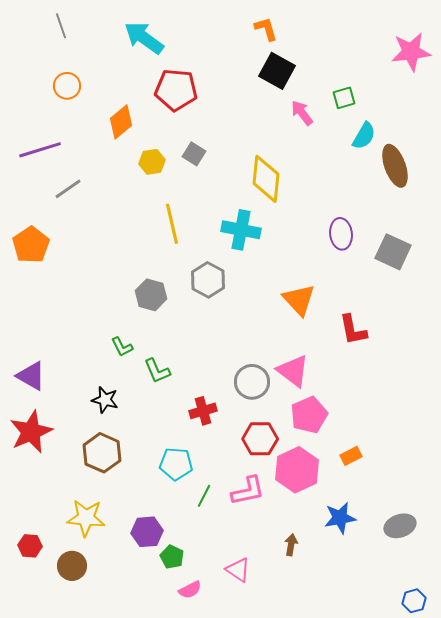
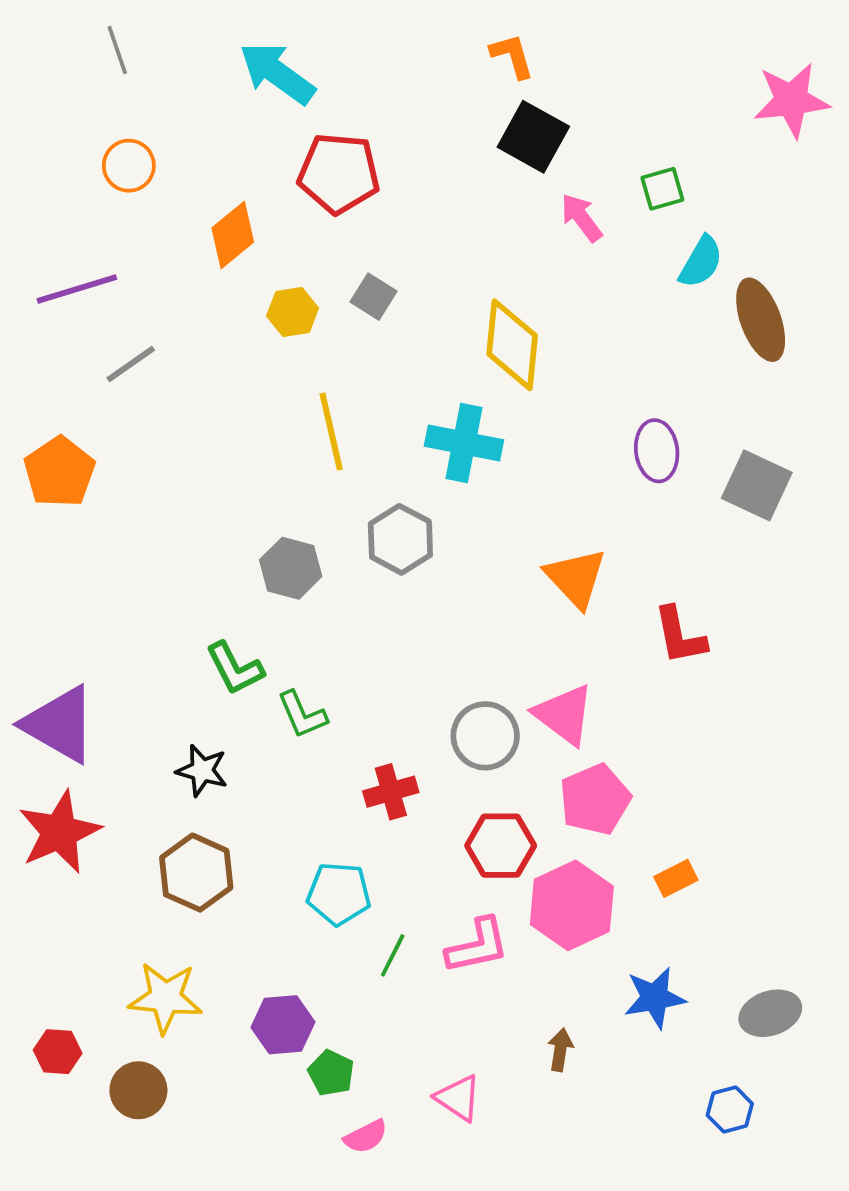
green L-shape: (122, 347) -> (235, 668), size x1.4
purple triangle: (31, 376) -> (59, 724), size x1.4
blue hexagon: (414, 601) -> (730, 1110), moved

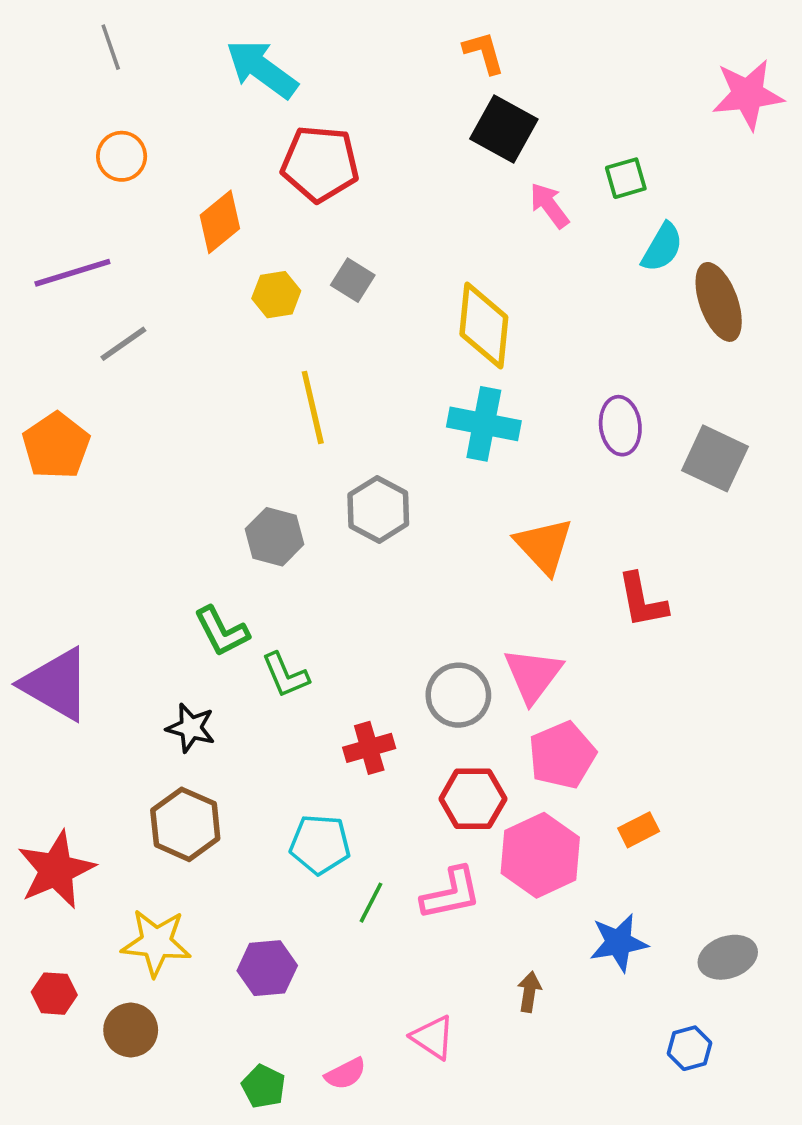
cyan cross: (464, 443) -> (484, 424), moved
pink triangle: (564, 715) -> (533, 675), turned 30
red star: (59, 832) -> (56, 870), moved
green pentagon: (331, 1073) -> (264, 1086), moved

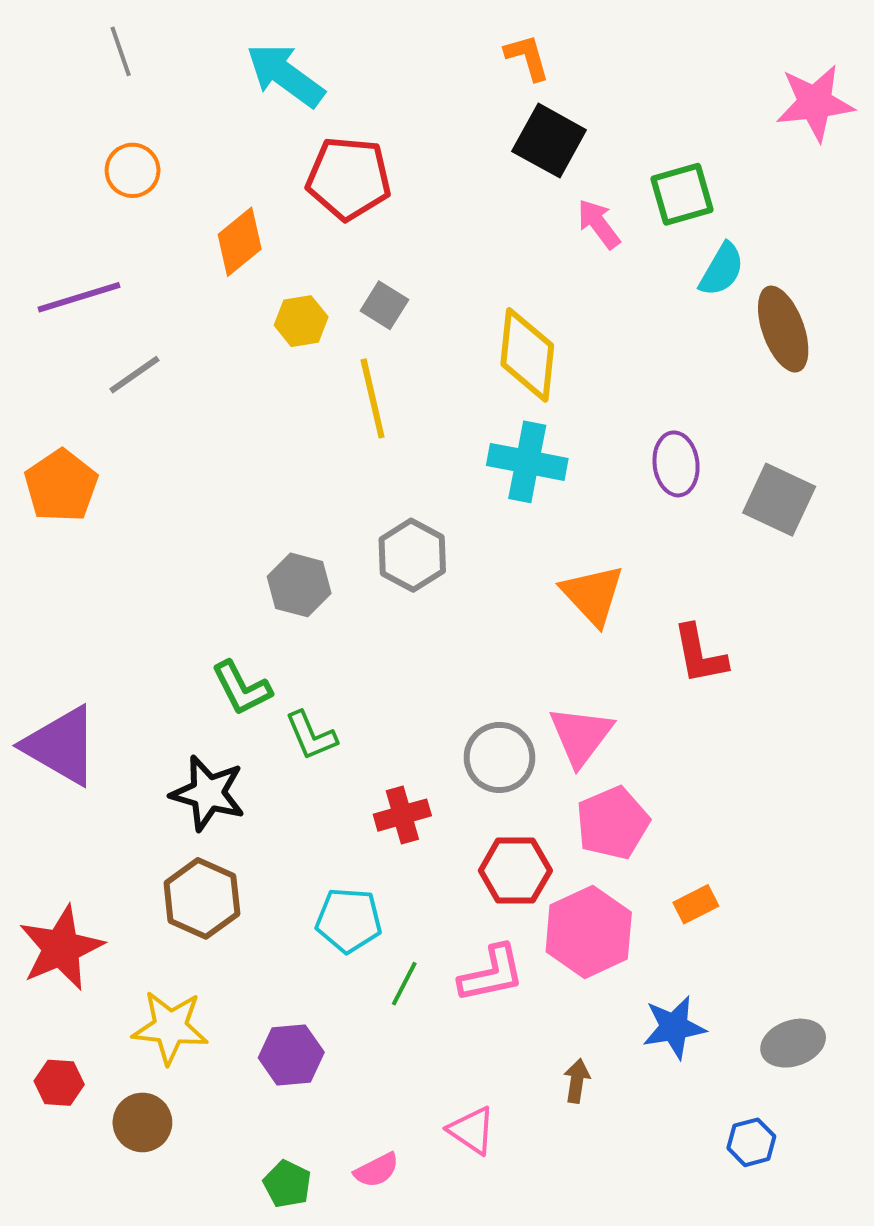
green square: (626, 178) -> (682, 194), size x1.4
yellow line: (313, 407) -> (373, 398), moved
black star: (191, 728) -> (208, 793), size x1.4

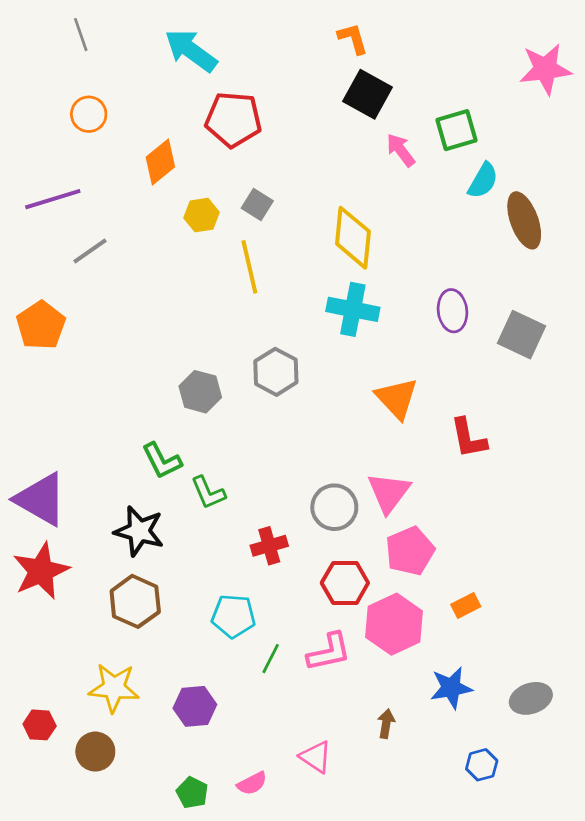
red star: (61, 948) -> (41, 571), moved
blue hexagon: (751, 1142) -> (482, 765), moved

